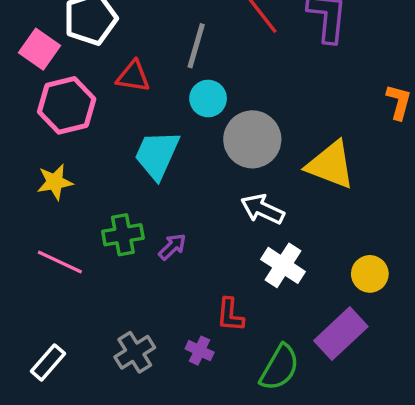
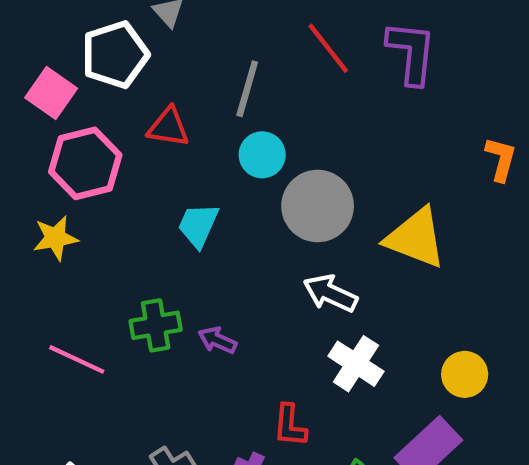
cyan trapezoid: (157, 155) -> (198, 225), size x0.7
yellow star: (55, 182) -> (55, 238), moved
purple arrow: (172, 247) -> (217, 340), turned -112

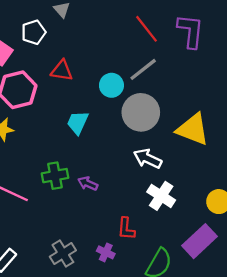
white pentagon: (115, 55) -> (34, 32), size x0.7
gray line: (247, 89) -> (143, 69), moved, turned 36

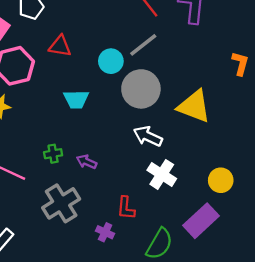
cyan trapezoid: (78, 123) -> (76, 99), turned -115
green cross: (55, 176) -> (53, 154), size x0.7
gray cross: (63, 254) -> (61, 203), moved, size x1.4

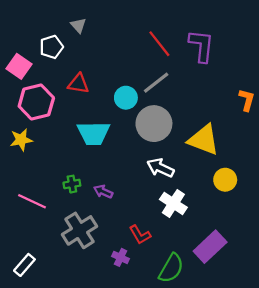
cyan trapezoid: (76, 99) -> (94, 133), size x1.4
yellow circle: (221, 180) -> (225, 180), moved
red L-shape: (126, 208) -> (140, 235), turned -35

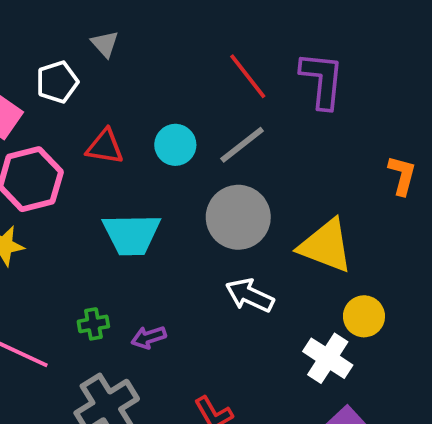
cyan circle: (126, 98) -> (175, 145), moved
purple arrow: (103, 192) -> (149, 337), turned -42
white cross: (173, 203) -> (328, 358), moved

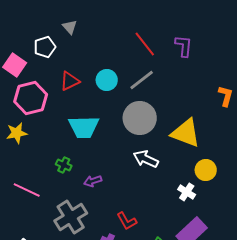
purple L-shape: (322, 80) -> (184, 46), size x0.7
red triangle: (105, 147) -> (70, 81), turned -35
green cross: (93, 324) -> (64, 165), moved, turned 35
white cross: (328, 358) -> (187, 192), size x0.7

